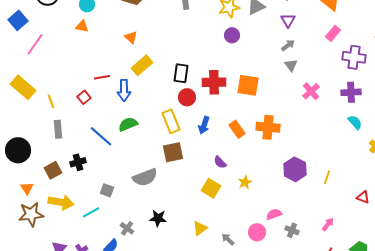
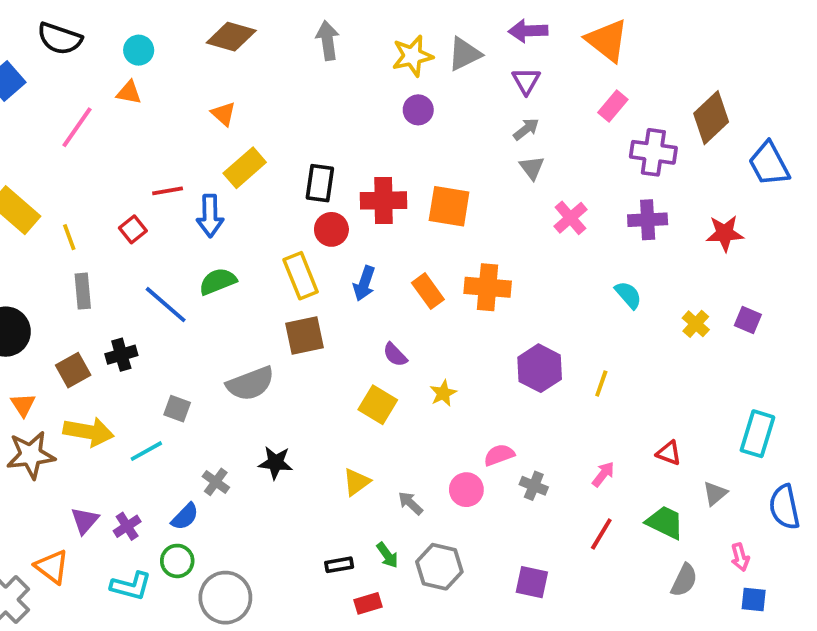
pink line: (35, 44) -> (77, 127), moved
cyan semicircle: (355, 122) -> (628, 295), moved
red triangle: (363, 197) -> (669, 453), moved

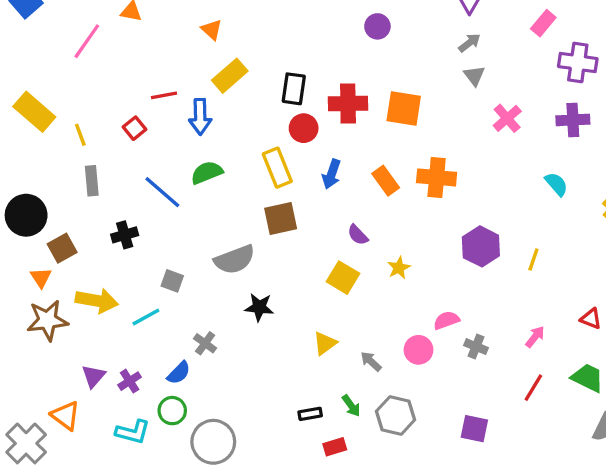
brown square: (73, 370) -> (62, 248), moved
black star: (276, 463) -> (259, 307), moved

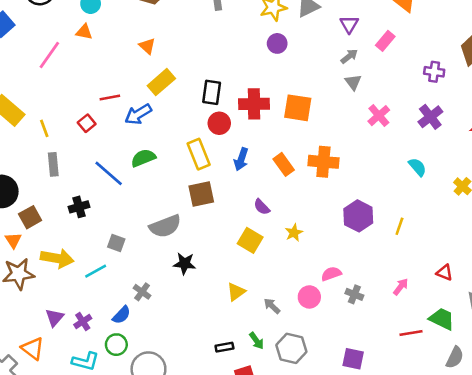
pink rectangle: (543, 23) -> (385, 41), moved
purple cross: (578, 63) -> (434, 72), size x0.7
blue arrow: (200, 117) -> (138, 114), turned 60
purple cross: (573, 120) -> (430, 117), turned -35
red line: (533, 388) -> (411, 333), moved, turned 50

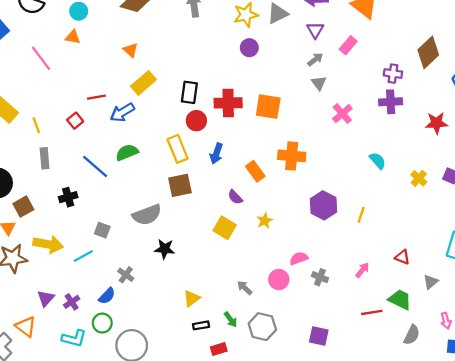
pink line: (49, 55) -> (41, 58), turned -72
purple cross: (430, 117) -> (391, 102), moved, turned 35
orange rectangle: (284, 164) -> (255, 171), moved
yellow triangle: (236, 292) -> (192, 298), moved

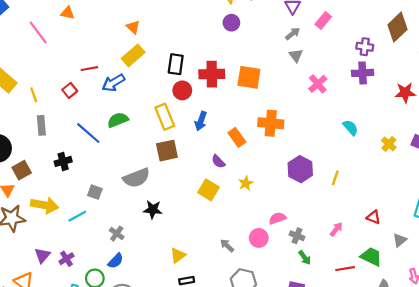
orange triangle: (130, 50) -> (133, 27), moved
blue semicircle: (107, 296) -> (116, 261), moved
green arrow: (231, 320) -> (305, 258), moved

